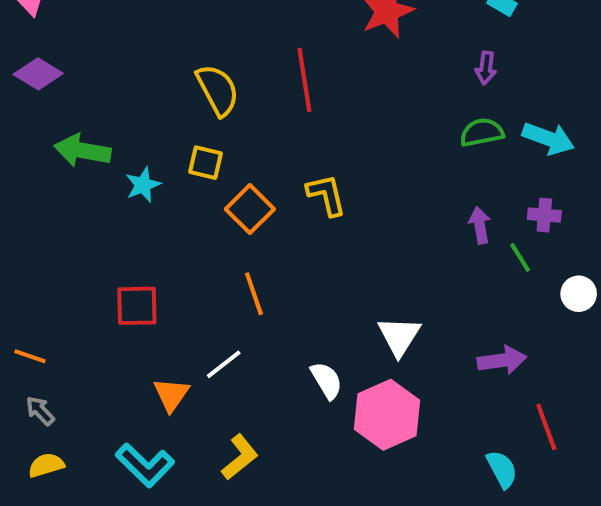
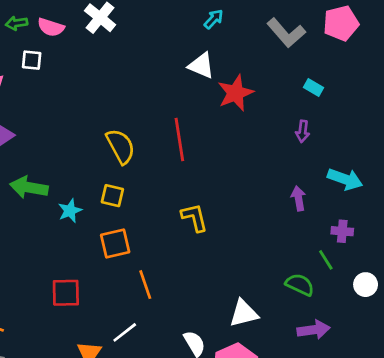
green semicircle: (482, 132) -> (300, 285), moved, turned 36
orange square: (250, 209) -> (115, 244), moved, turned 32
purple arrow: (480, 225) -> (298, 198), moved
white triangle: (399, 336) -> (244, 313), turned 44

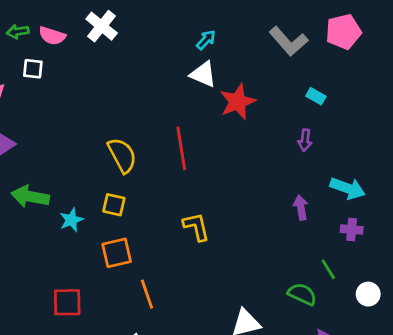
cyan arrow: (214, 19) -> (206, 40), moved
purple cross: (342, 231) -> (352, 229), moved

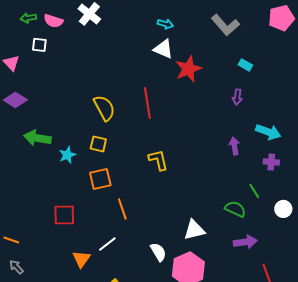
pink pentagon: (343, 32) -> (281, 18), moved
cyan arrow: (206, 40) -> (165, 24), turned 63

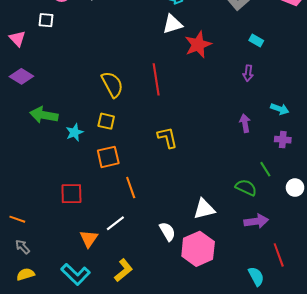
white triangle: (163, 49) -> (173, 24), turned -40
cyan arrow: (268, 132) -> (280, 109), size x0.7

